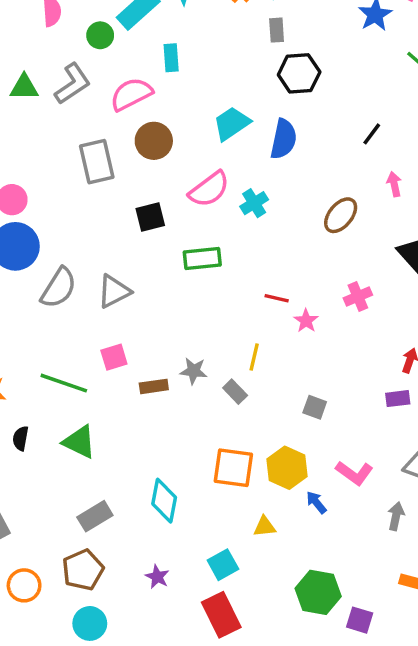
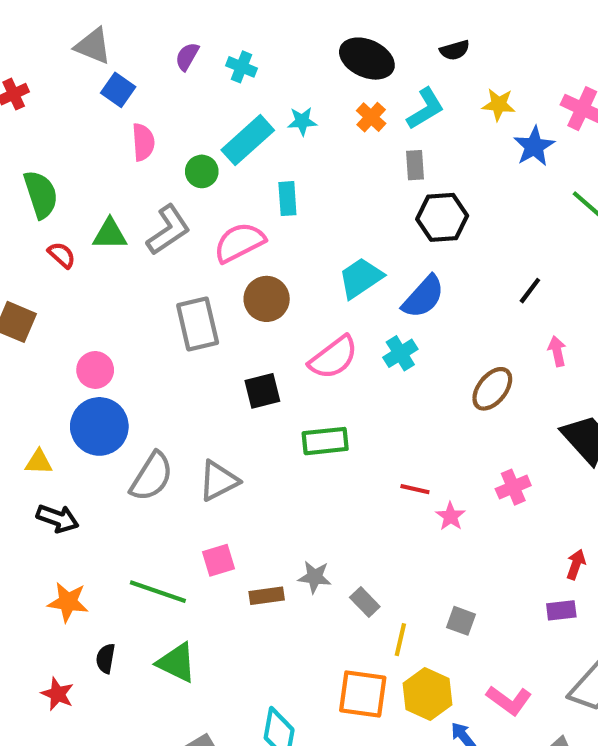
blue semicircle: (284, 139) -> (423, 297), turned 30
cyan cross: (254, 203) -> (400, 353), moved
yellow line: (254, 357) -> (400, 640), moved

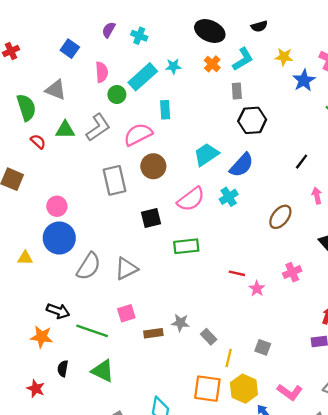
gray triangle: (93, 46) -> (56, 90), moved
pink semicircle: (143, 142) -> (102, 72), moved
black arrow: (58, 518) -> (58, 311), moved

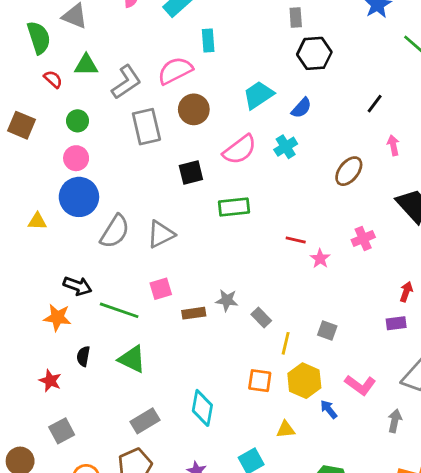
green circle: (117, 95) -> (78, 121), moved
gray L-shape: (98, 127) -> (126, 82), moved
blue semicircle: (242, 165) -> (301, 108), size x0.7
orange square: (207, 389) -> (260, 381), size x0.7

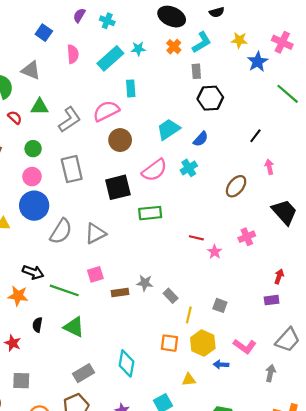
gray rectangle: (146, 127) -> (72, 169), moved
black square: (191, 173) -> (118, 187), size x1.4
blue arrow: (329, 409) -> (221, 365), turned -48
gray square: (62, 431) -> (21, 381), turned 30

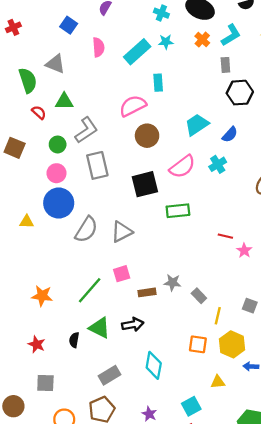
cyan cross: (107, 21) -> (161, 13), moved
gray L-shape: (70, 120) -> (86, 130), moved
black arrow: (33, 272) -> (133, 324), moved, turned -30
green line: (64, 290) -> (90, 290), turned -68
black semicircle: (37, 325) -> (74, 340), moved

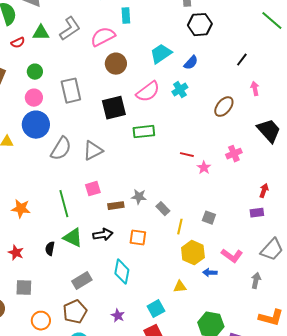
red semicircle: (39, 112) -> (18, 43), turned 112
gray L-shape: (86, 130) -> (70, 29), moved
green line: (90, 290) -> (64, 204), turned -56
orange square: (198, 344) -> (138, 238), moved

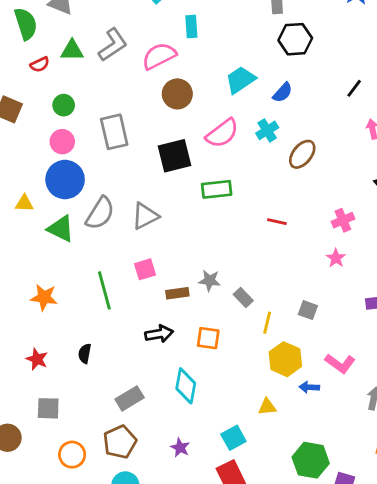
brown ellipse: (224, 107) -> (302, 154), moved
pink star: (204, 168) -> (336, 258), moved
green triangle: (73, 238) -> (61, 229), moved

